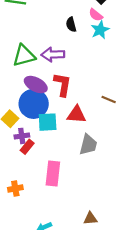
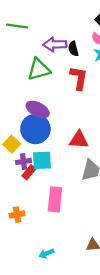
purple arrow: (53, 55) -> (55, 44), moved
green triangle: (24, 56) -> (39, 69), moved
red L-shape: (63, 85) -> (79, 78), moved
cyan square: (48, 122) -> (42, 160), moved

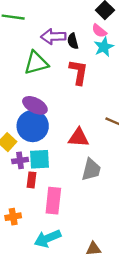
red rectangle: (29, 172) -> (32, 180), moved, turned -32
cyan arrow: (46, 254) -> (48, 238), moved, size x1.6

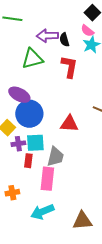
purple ellipse: (35, 105) -> (19, 95), moved
gray trapezoid: (91, 170) -> (55, 157), moved
brown triangle: (93, 249) -> (82, 221), size x1.5

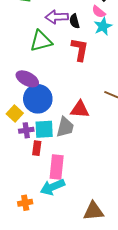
gray trapezoid: (55, 157) -> (65, 127), moved
orange cross: (12, 193) -> (25, 203), moved
cyan arrow: (42, 212) -> (52, 187), moved

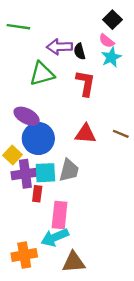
red triangle: (80, 109) -> (85, 134), moved
purple cross: (26, 130) -> (25, 174), size x1.6
orange cross: (25, 203) -> (24, 255), size x1.5
brown triangle: (93, 211) -> (74, 262), moved

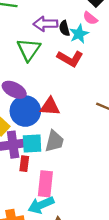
cyan star: (111, 57) -> (79, 34), moved
green triangle: (42, 74) -> (29, 50), turned -40
red L-shape: (85, 83) -> (70, 58), turned 110
red triangle: (85, 134) -> (50, 107), moved

